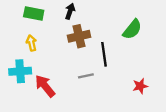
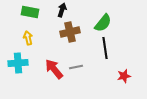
green semicircle: (132, 29) -> (103, 23), moved
black line: (104, 54) -> (105, 48), moved
red arrow: (45, 86) -> (54, 69), moved

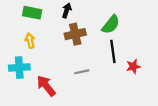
red arrow: (54, 69) -> (46, 86), moved
red star: (124, 76) -> (133, 66), moved

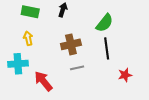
brown cross: (75, 34) -> (71, 44), moved
red star: (133, 66) -> (125, 75), moved

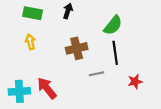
cyan cross: (18, 64) -> (19, 91), moved
gray line: (77, 68) -> (96, 74), moved

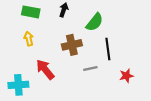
green semicircle: (113, 25) -> (95, 22), moved
red arrow: (47, 88) -> (45, 70), moved

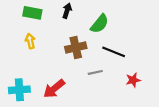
black line: (108, 49) -> (114, 52), turned -60
red arrow: (45, 70) -> (54, 89), moved, turned -90

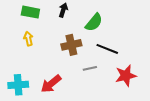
red star: (133, 80) -> (126, 76), size x1.5

